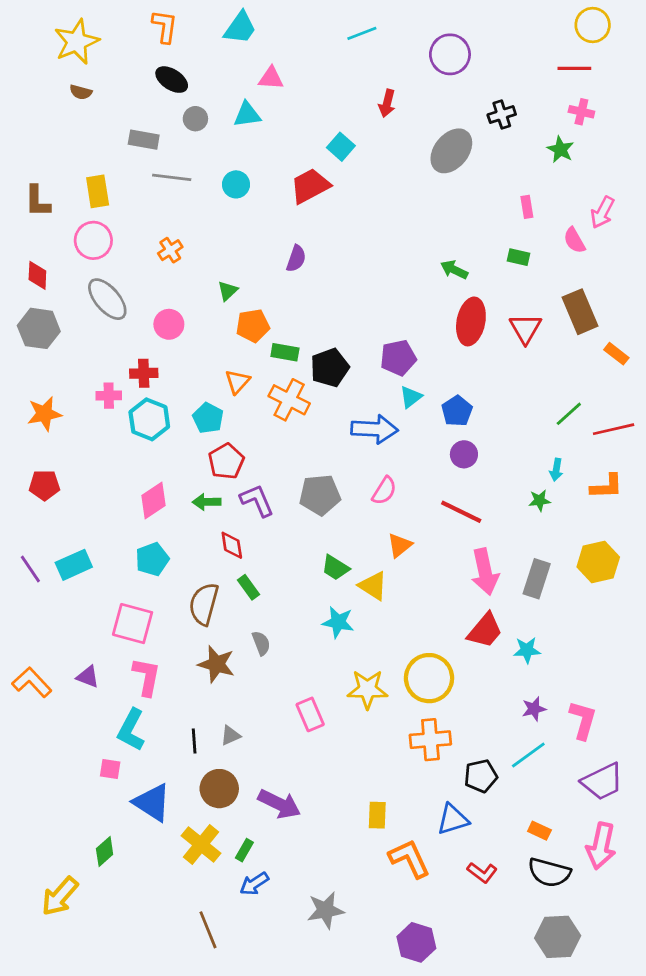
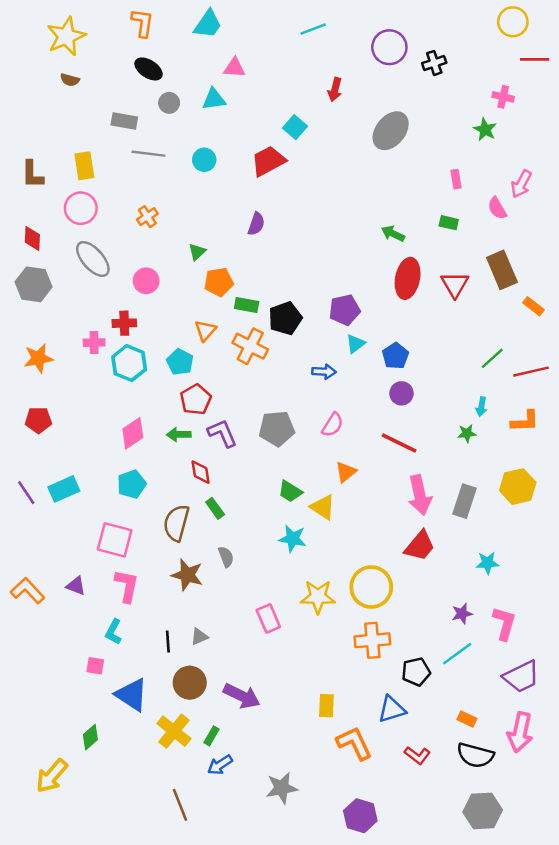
red line: (574, 68) -> (535, 59), moved
black cross: (502, 115) -> (434, 63), moved
blue arrow: (374, 429) -> (324, 372), size x0.6
cyan star: (527, 650) -> (487, 563), moved
cyan L-shape: (131, 730) -> (113, 632), size x0.7

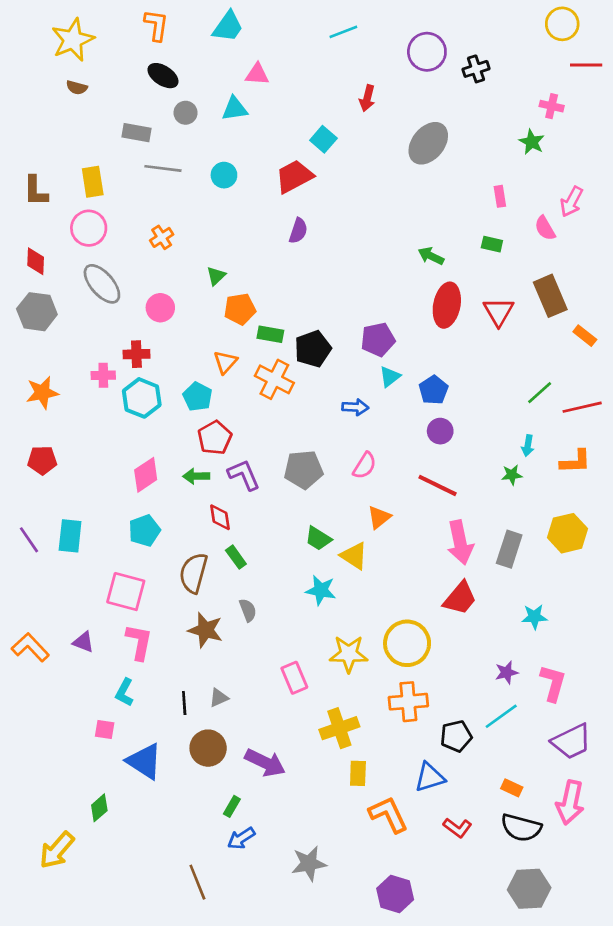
purple semicircle: (256, 224) -> (298, 231), moved
cyan rectangle: (64, 489) -> (70, 536), turned -60
yellow cross: (174, 731) -> (339, 728), moved, turned 32

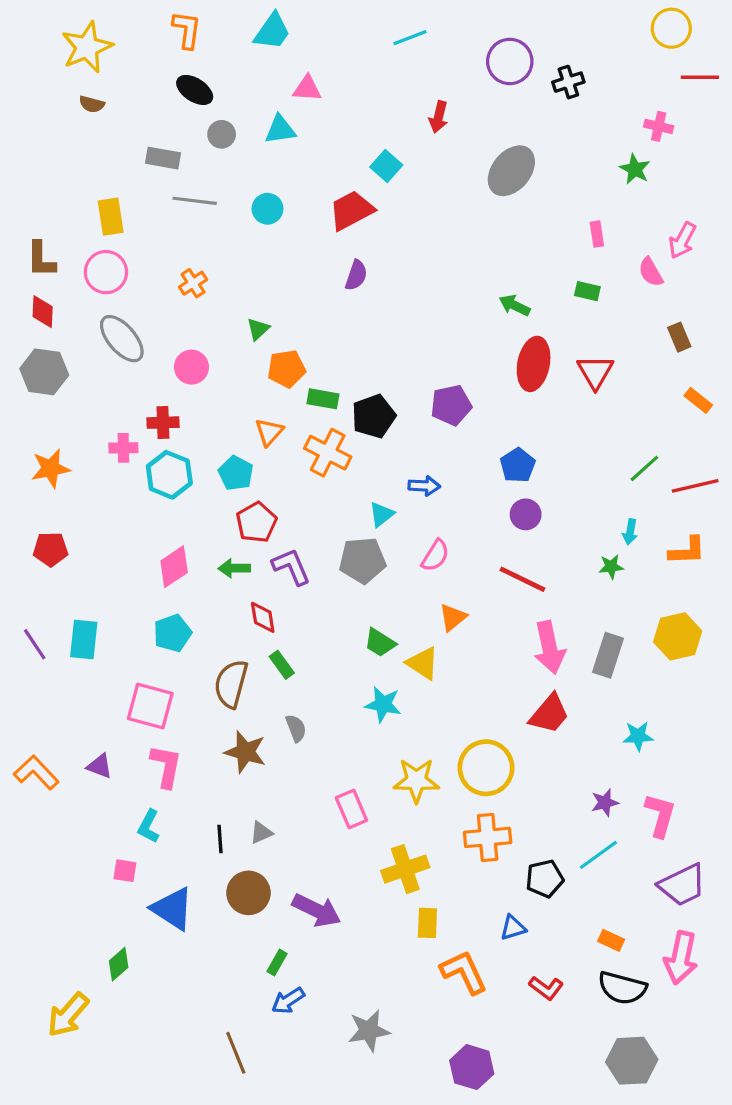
brown L-shape: (36, 191) -> (41, 259), moved
brown rectangle: (550, 296) -> (679, 337), moved, size x0.6
cyan triangle: (390, 377) -> (382, 514), moved
blue triangle: (430, 777) -> (513, 928), size x0.7

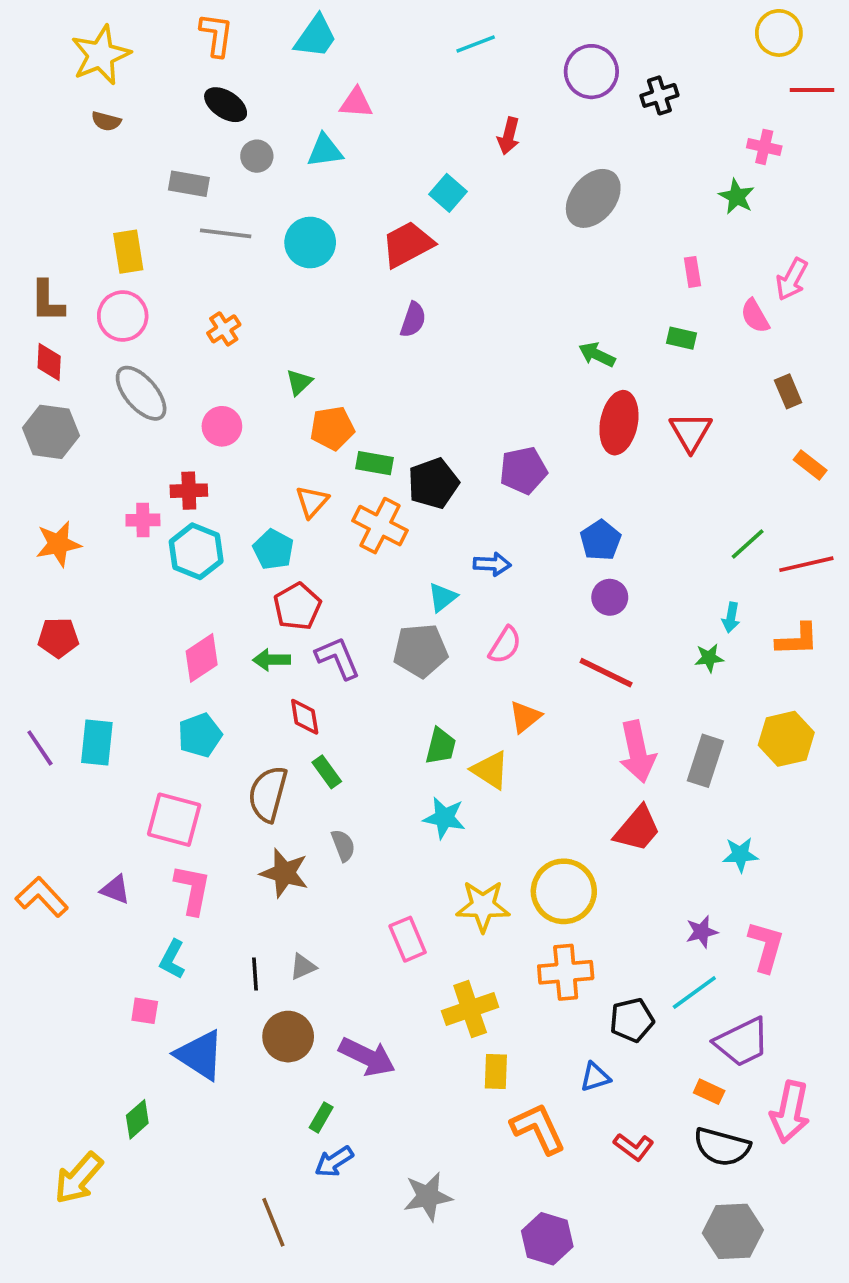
cyan circle: (267, 209) -> (310, 243), size x1.4
green trapezoid: (380, 643) -> (441, 746), turned -108
purple trapezoid: (682, 885) -> (742, 1042), moved

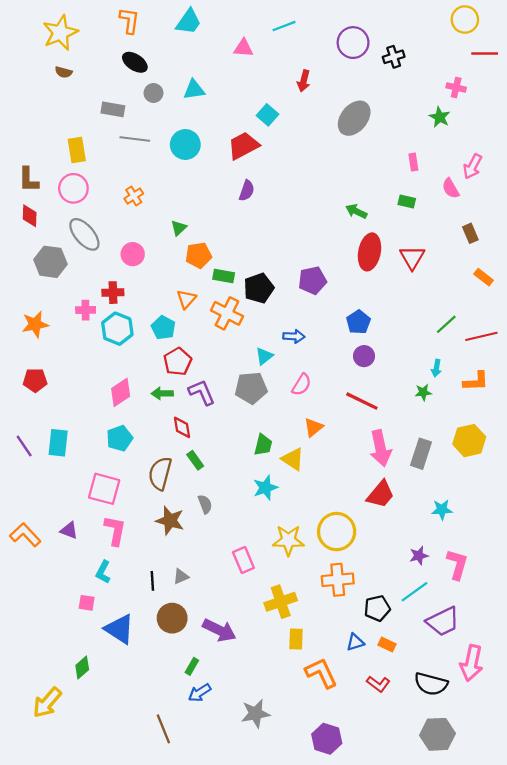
pink triangle: (356, 103) -> (243, 48), moved
gray hexagon: (51, 432) -> (50, 262), moved
cyan star: (444, 818) -> (265, 488), turned -30
orange rectangle: (709, 1092) -> (387, 644), moved

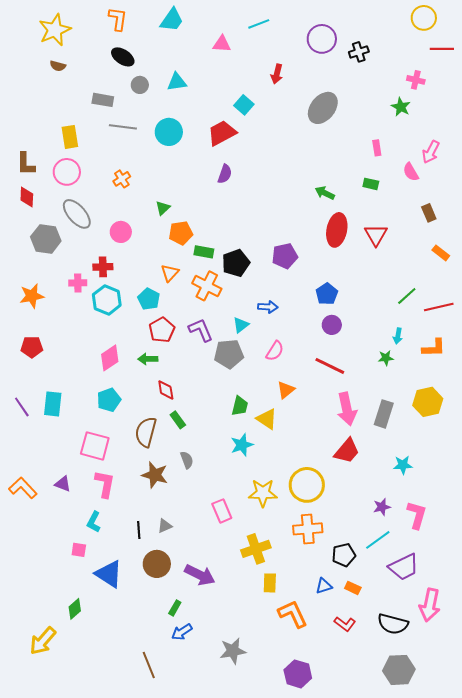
purple L-shape: (202, 392) -> (201, 330), moved

